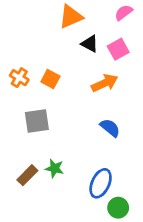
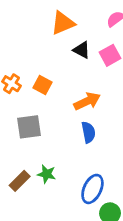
orange arrow: (105, 83) -> (87, 101), moved
blue semicircle: (110, 128) -> (88, 132), moved, turned 40

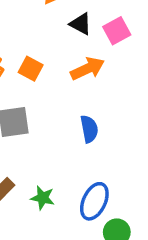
orange arrow: (87, 101) -> (87, 69), moved
green star: (47, 174) -> (43, 198), moved

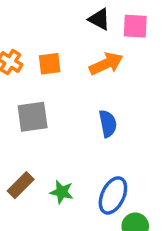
pink square: (117, 31) -> (135, 26), turned 32
orange square: (31, 69) -> (50, 64), turned -35

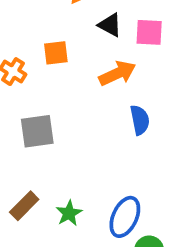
orange square: (50, 64) -> (56, 53), moved
blue semicircle: (108, 124) -> (140, 120), moved
green star: (62, 192) -> (69, 213), turned 30

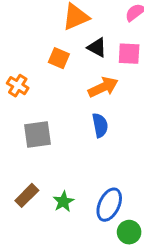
orange square: (56, 53) -> (59, 58), moved, turned 30
blue semicircle: (140, 120) -> (100, 125), moved

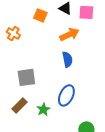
gray square: (38, 134) -> (26, 77), moved
blue ellipse: (109, 205) -> (66, 95), moved

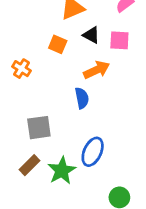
blue semicircle: (67, 59) -> (82, 98), moved
green star: (43, 109) -> (62, 171), size x1.5

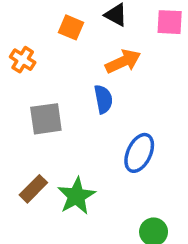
pink square: (119, 40) -> (170, 22), moved
gray square: (39, 128) -> (46, 119), moved
blue ellipse: (93, 152) -> (139, 153), moved

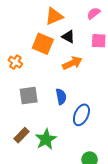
orange square: (71, 27) -> (43, 44), size x1.5
blue semicircle: (103, 99) -> (61, 97), moved

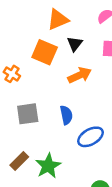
black triangle: (68, 37) -> (75, 44), turned 40
blue ellipse: (81, 115) -> (90, 137), turned 35

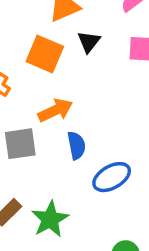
orange arrow: (80, 75) -> (55, 110), moved

